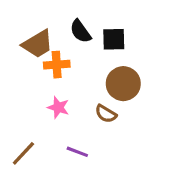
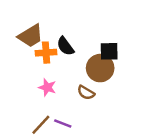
black semicircle: (80, 31) -> (65, 46), moved
black square: (114, 39) -> (109, 51), moved
brown line: (23, 153) -> (41, 125), moved

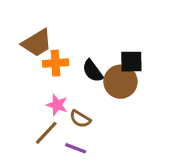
black semicircle: (65, 46) -> (93, 71), moved
brown semicircle: (86, 93) -> (80, 119), moved
brown line: (41, 125) -> (46, 133), moved

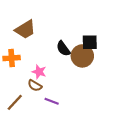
orange cross: (55, 63) -> (12, 58), moved
brown semicircle: (80, 119) -> (35, 85), moved
brown line: (46, 133) -> (15, 102), moved

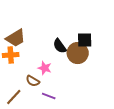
brown trapezoid: (25, 30) -> (16, 38), moved
pink star: (39, 72) -> (45, 68), moved

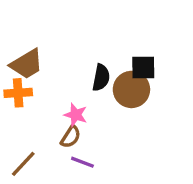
black semicircle: (60, 46) -> (101, 78), turned -133
brown semicircle: (33, 81) -> (71, 137), moved, turned -88

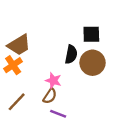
black square: (143, 67) -> (91, 34), moved
orange cross: (18, 93) -> (13, 65), turned -30
brown line: (23, 164) -> (17, 102), moved

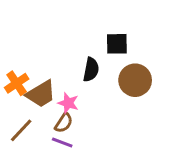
brown trapezoid: (19, 45) -> (41, 94), moved
brown circle: (93, 63) -> (135, 80), moved
purple line: (58, 114) -> (62, 143), moved

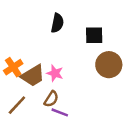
black semicircle: (91, 70) -> (57, 23), moved
pink star: (68, 103) -> (55, 73), moved
purple line: (62, 143) -> (60, 112), moved

